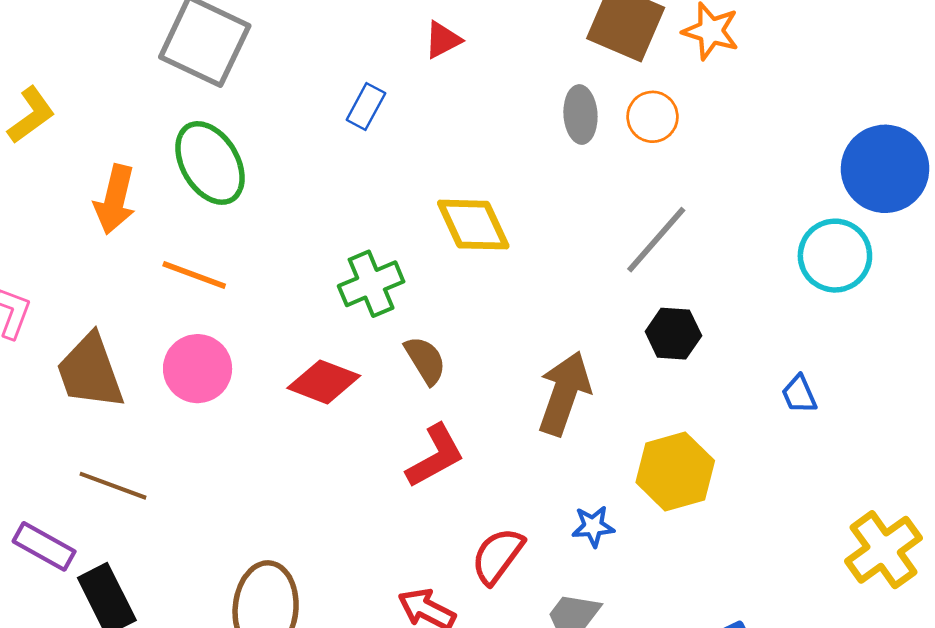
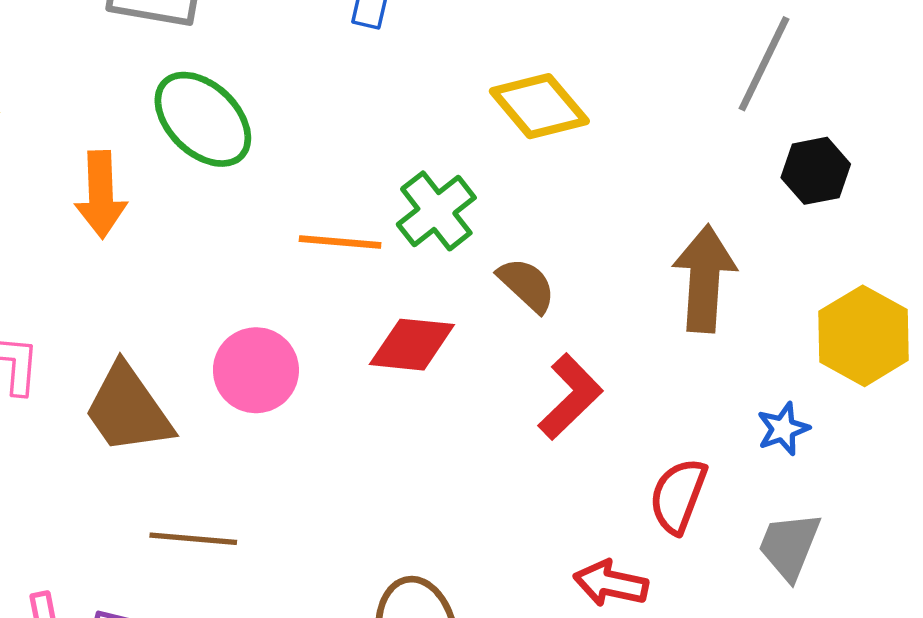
orange line: (194, 275) -> (340, 242), moved

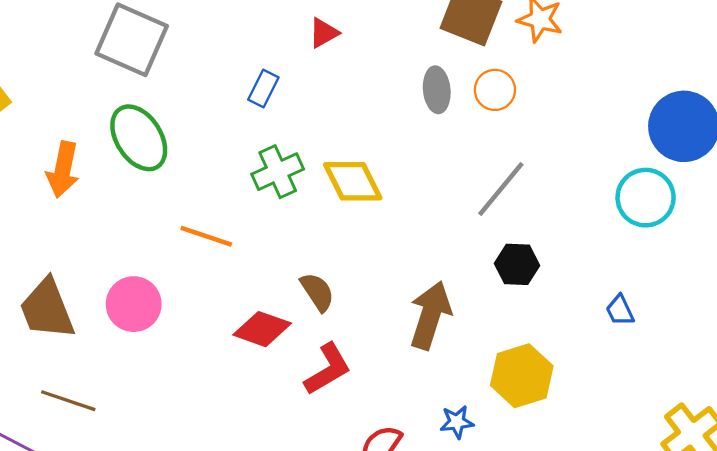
green cross: (436, 211) -> (278, 172), moved
red diamond: (412, 345) -> (262, 329), moved

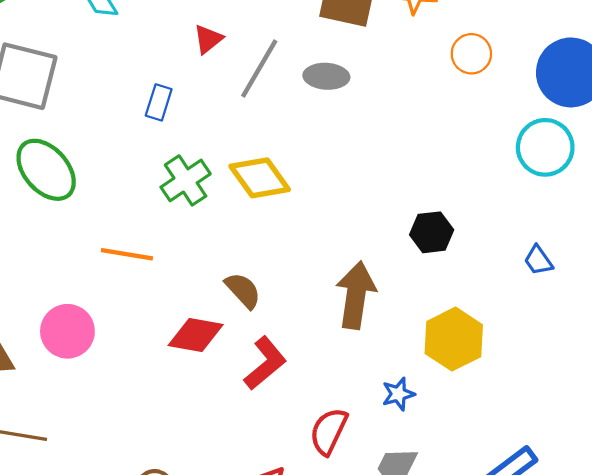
gray ellipse: (437, 90) -> (326, 76), turned -72
orange circle: (495, 90) -> (471, 54), moved
gray line: (501, 189) -> (259, 69), moved

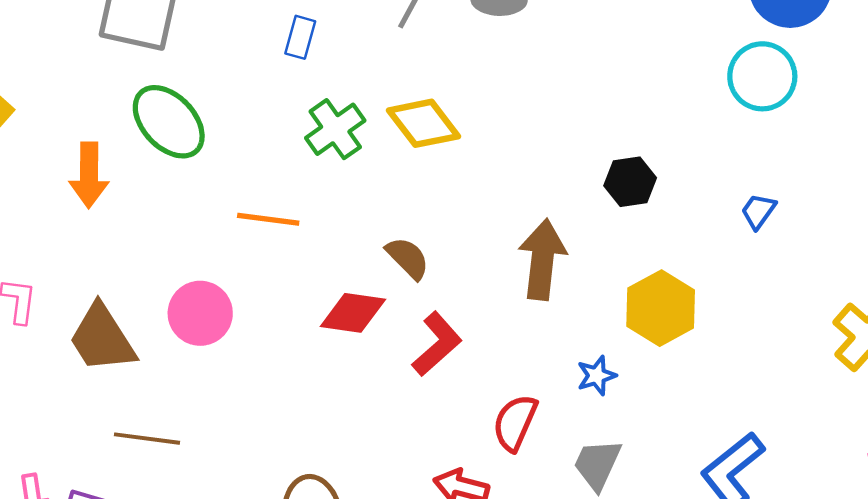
blue trapezoid: (538, 260) -> (758, 211), turned 72

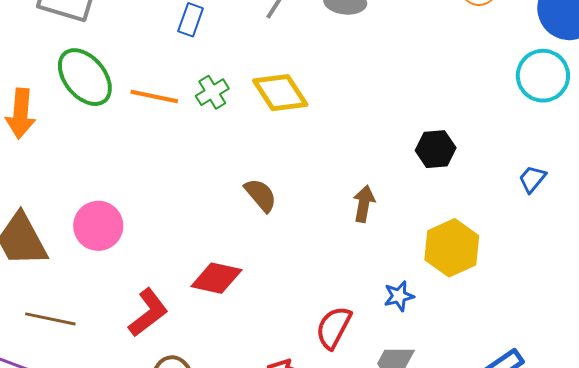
green cross: (335, 129) -> (212, 92), size x0.7
orange line: (268, 219) -> (154, 96), moved
brown arrow: (542, 259) -> (364, 204), size x0.6
red diamond: (353, 313) -> (216, 278), moved
red L-shape: (437, 344) -> (148, 313), moved

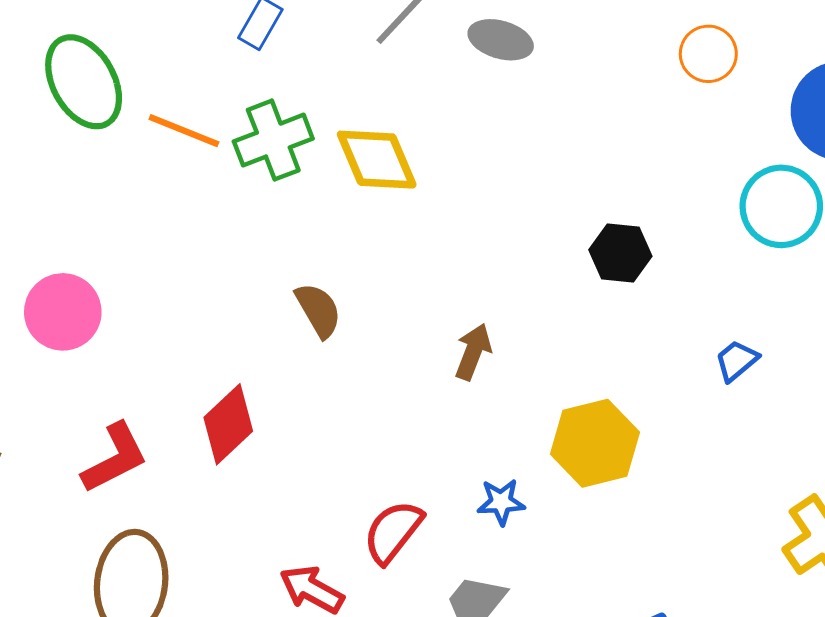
green cross: (212, 92) -> (273, 140), size x1.5
black hexagon: (436, 149) -> (620, 253), moved
red diamond: (216, 278) -> (228, 424), turned -66

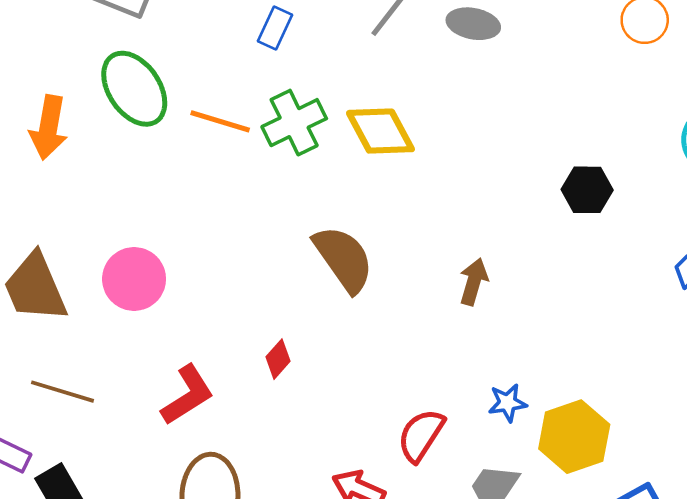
brown semicircle: (318, 310) -> (344, 259), size x1.5
red diamond: (228, 424) -> (278, 359), size x0.6
yellow hexagon: (595, 443) -> (574, 437), moved

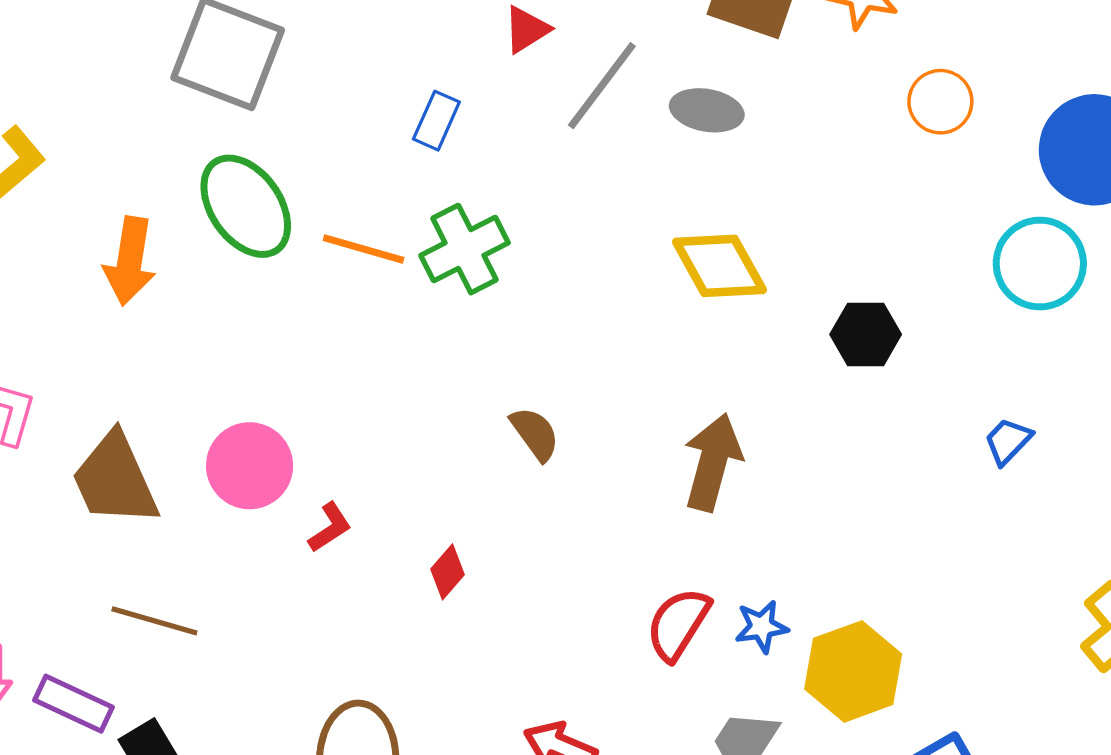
yellow diamond: (380, 131) -> (719, 266), moved
brown semicircle: (344, 259) -> (535, 434), size x0.6
brown arrow: (474, 282) -> (713, 462), size x1.5
red L-shape: (187, 395) -> (330, 527), moved, size x0.6
red semicircle: (421, 435) -> (678, 624), moved

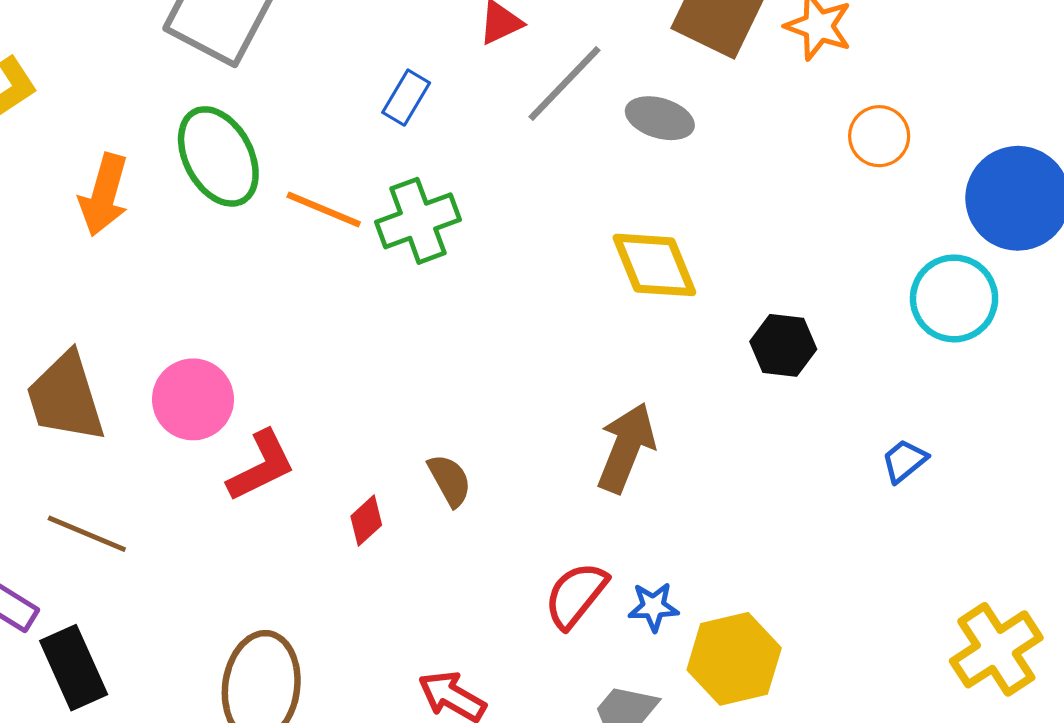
brown semicircle: (535, 434) -> (450, 480), moved
red L-shape: (330, 527) -> (261, 466), size x1.6

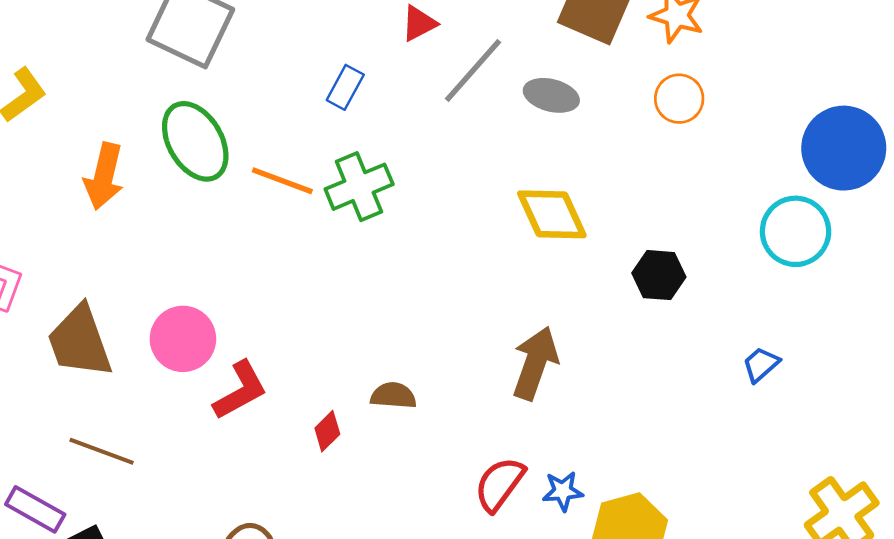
orange circle: (879, 136) -> (679, 99), moved
brown semicircle: (450, 480) -> (393, 396), turned -54

